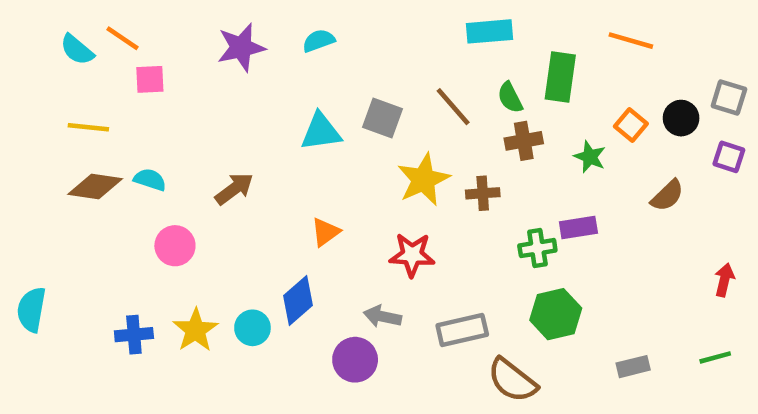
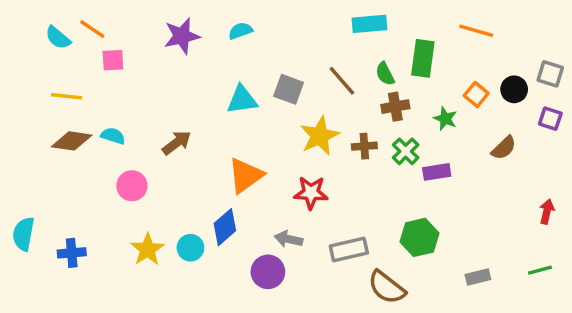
orange triangle: (325, 232) -> (246, 175), size x1.6
green cross: (537, 248) -> (406, 151), moved, turned -36
blue cross: (134, 335) -> (72, 253), moved

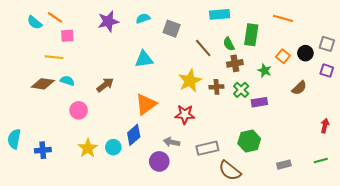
gray square: (289, 89) -> (172, 29), moved
yellow line: (66, 96) -> (54, 57), moved

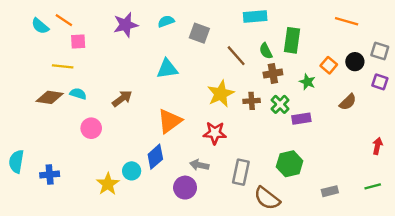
orange line: (283, 18) -> (347, 21), moved
yellow star: (88, 148) -> (108, 184), moved
gray rectangle: (207, 148) -> (241, 172), turned -65

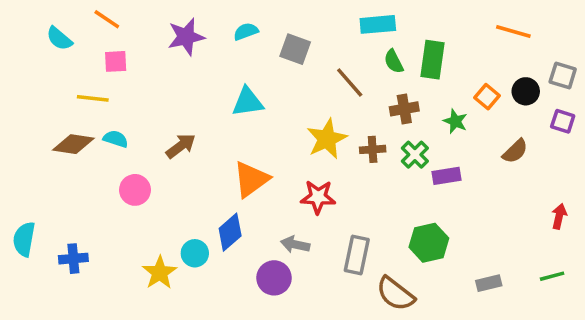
orange line: (64, 20) -> (107, 19), moved
green semicircle: (266, 51) -> (394, 61), moved

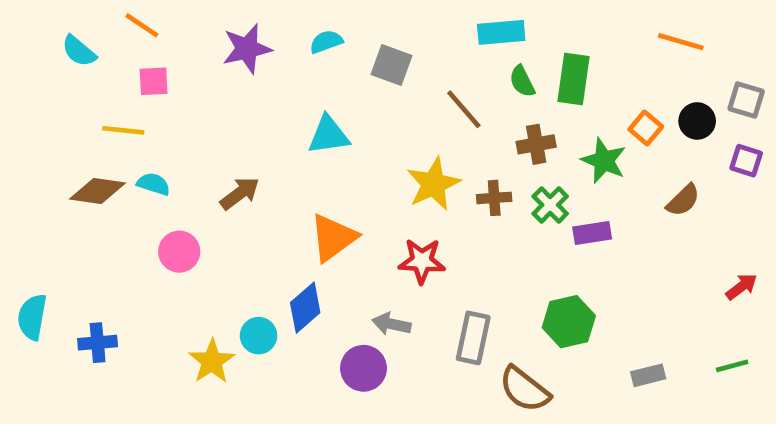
green star: (455, 121) -> (604, 161), size x1.4
red arrow: (559, 216) -> (741, 287), turned 40

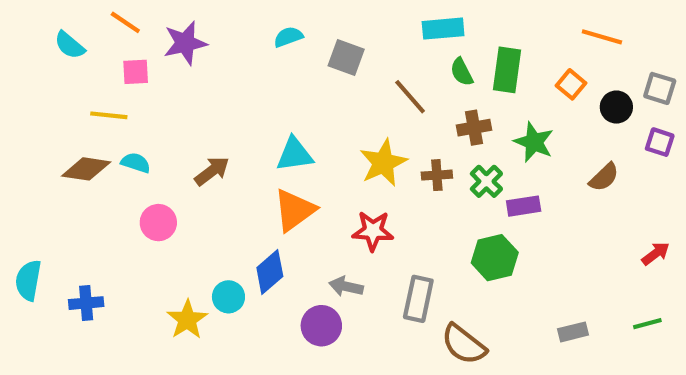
purple star: (247, 49) -> (185, 43), moved
orange square: (646, 128) -> (571, 84), moved
cyan triangle: (329, 135) -> (295, 154), moved
green hexagon: (569, 322) -> (495, 258), moved

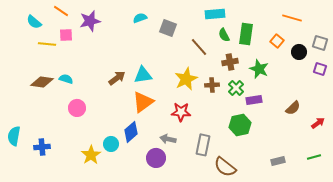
yellow line: (109, 115) -> (47, 44), moved
brown arrow: (212, 171) -> (117, 78), moved
brown semicircle: (604, 177) -> (293, 108), moved

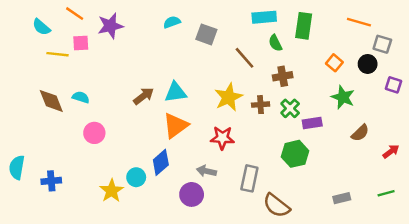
green rectangle: (246, 34) -> (304, 26), moved
orange square: (277, 41) -> (334, 63), moved
gray square: (320, 43) -> (382, 44), moved
green star: (259, 69) -> (343, 97), moved
brown diamond: (42, 82) -> (51, 101), turned 60

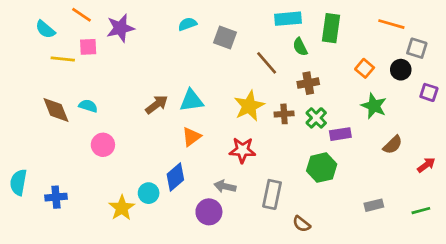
orange triangle: (176, 126) -> (191, 137), size x0.7
gray rectangle: (342, 198) -> (374, 205), moved
brown semicircle: (277, 206) -> (301, 224), size x0.6

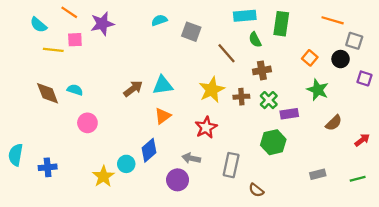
red star: (242, 150) -> (206, 127), turned -30

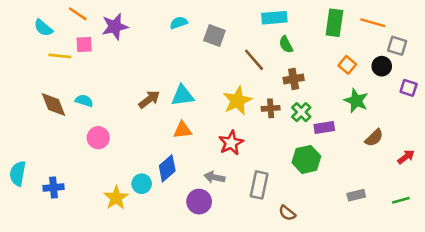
green rectangle: (281, 24) -> (334, 23), moved
orange triangle: (163, 116) -> (182, 130), turned 30

